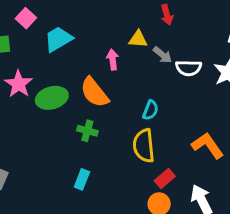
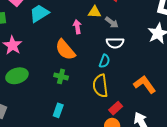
white semicircle: (189, 68) -> (115, 43), moved
green ellipse: (52, 98) -> (17, 76), moved

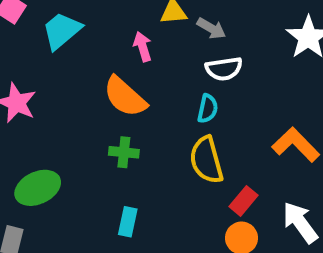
green ellipse: (17, 76) -> (38, 188), moved

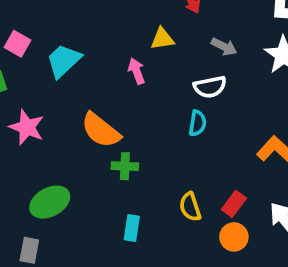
gray arrow: (211, 28) -> (224, 47), moved
orange semicircle: (125, 97) -> (101, 130), moved
yellow semicircle: (206, 160) -> (190, 207), moved, size x0.7

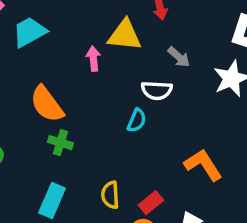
yellow triangle: (162, 39) -> (125, 35), size x1.5
cyan rectangle: (132, 228) -> (52, 201), size x1.4

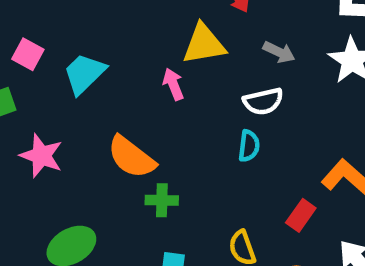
red rectangle: (151, 203) -> (301, 215), moved

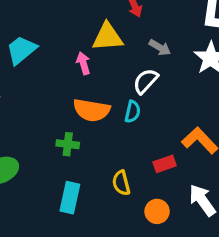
white semicircle: (263, 101) -> (145, 81), turned 140
orange semicircle: (131, 157) -> (92, 110), moved, turned -33
red rectangle: (301, 215) -> (165, 164), turned 30

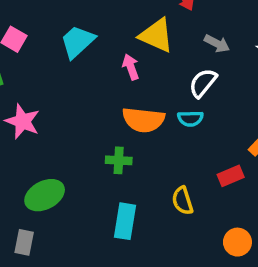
yellow triangle: (108, 37) -> (156, 35), turned 32
cyan trapezoid: (21, 50) -> (78, 42), moved
cyan semicircle: (133, 112) -> (190, 119), turned 80
orange circle: (157, 211) -> (237, 242), moved

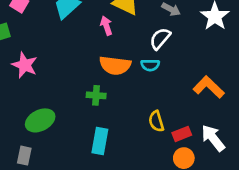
red rectangle: (231, 176) -> (182, 134), moved
yellow semicircle: (183, 201) -> (156, 121), moved

